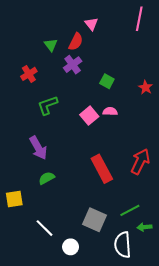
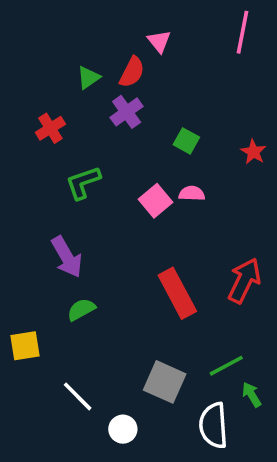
green triangle: (51, 45) -> (88, 78), turned 32
green arrow: (144, 227) -> (252, 395), turned 64

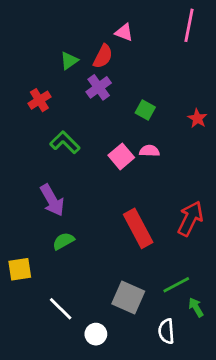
pink triangle: (159, 41) -> (124, 32), turned -30
green L-shape: (83, 183) -> (65, 142), turned 64
white semicircle: (214, 425) -> (166, 331), size x0.7

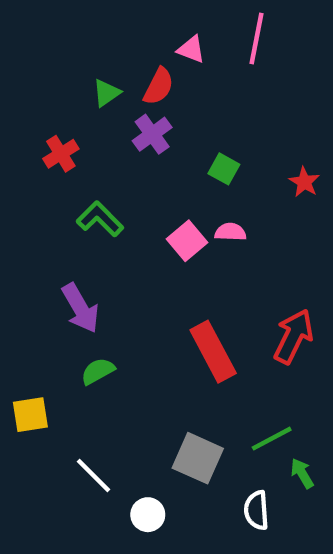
pink line: (189, 25) -> (256, 39), moved

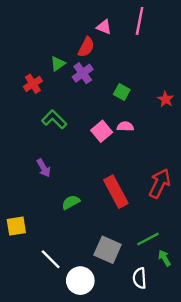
green triangle: (106, 93) -> (58, 64), moved
purple arrow: (80, 308) -> (44, 168), size x0.7
green semicircle: (98, 371) -> (71, 202), moved
white circle: (148, 515) -> (80, 281), size x1.5

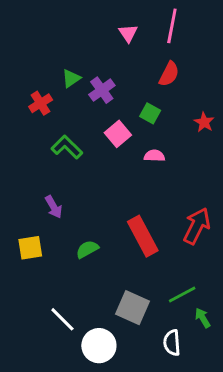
pink triangle: (104, 27) -> (128, 33), turned 35
red semicircle: (86, 47) -> (169, 74), moved
pink square: (102, 131) -> (118, 134), moved
yellow square: (16, 226) -> (30, 248), moved

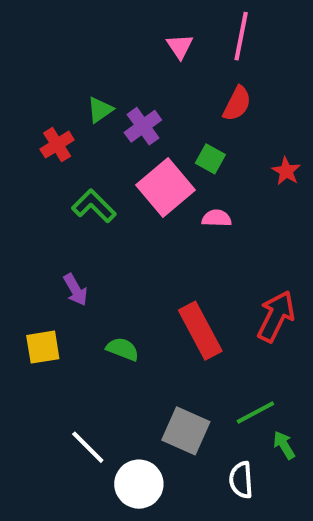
pink square: (118, 134) -> (165, 188), size x1.5
green semicircle: (87, 249) -> (123, 349), turned 50

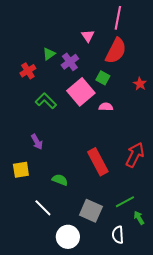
pink triangle: (180, 46) -> (88, 36), moved
red semicircle: (237, 104) -> (116, 51), size x1.5
green semicircle: (123, 349) -> (60, 180), moved
white line: (88, 447) -> (43, 208), moved

